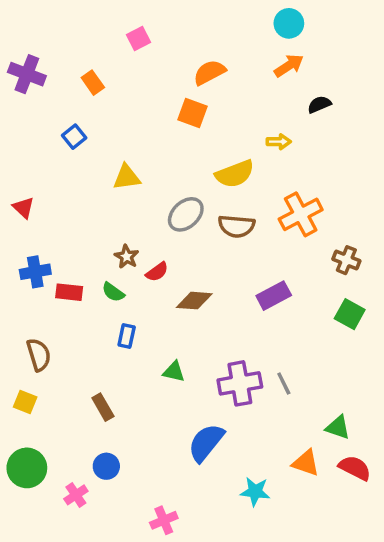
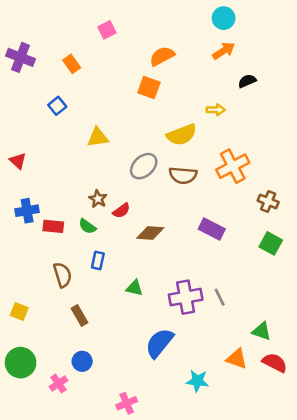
purple rectangle: (274, 296) -> (212, 229), turned 55
brown semicircle: (39, 355) -> (62, 275), moved

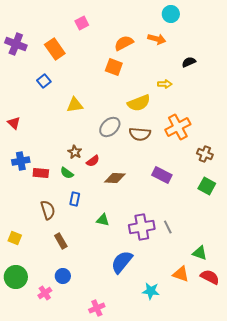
orange arrow: (224, 51) -> (157, 39), moved, turned 48
orange rectangle: (72, 64) -> (55, 49), size x1.5

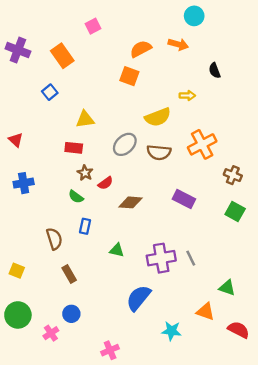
black semicircle: (189, 62) -> (215, 70), turned -88
red rectangle: (41, 173) -> (74, 148), moved
red semicircle: (210, 277) -> (239, 330), moved

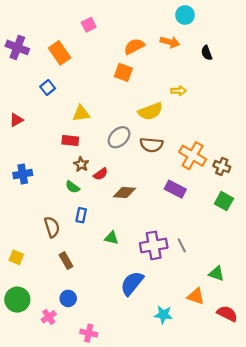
black semicircle: (215, 70) -> (207, 53), moved
red triangle: (16, 140) -> (16, 120), moved, turned 48
orange cross: (202, 144) -> (193, 156), moved, turned -32
pink cross: (110, 350) -> (89, 333), moved, turned 35

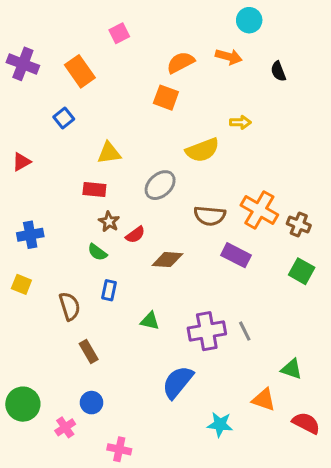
brown semicircle: (151, 145) -> (210, 216), moved
yellow square: (16, 257) -> (21, 284), moved

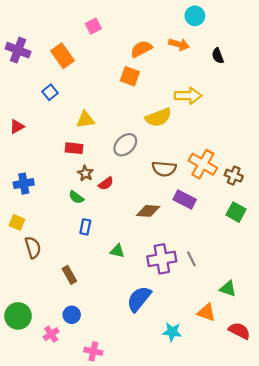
yellow arrow: (240, 122) -> (188, 96), size x1.6
brown diamond: (167, 260) -> (148, 211), moved
brown semicircle: (70, 306) -> (33, 247), moved

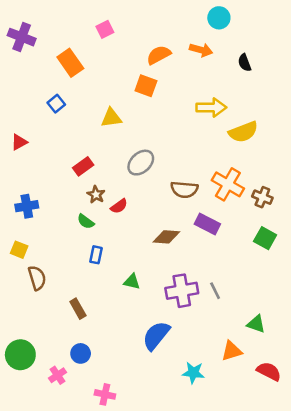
purple cross: (18, 50) -> (22, 37), moved
yellow semicircle: (158, 117) -> (243, 132), moved
yellow triangle: (85, 120) -> (111, 118), moved
red rectangle: (74, 148) -> (83, 166), turned -42
orange triangle: (206, 313) -> (232, 351), turned -36

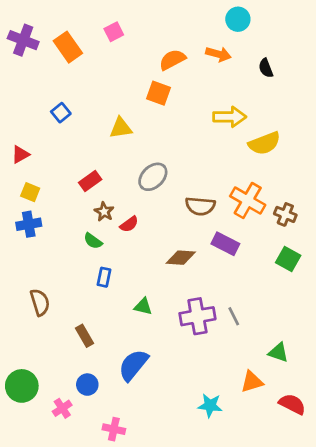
orange rectangle: (70, 63) -> (68, 47), moved
yellow square: (19, 250) -> (30, 192), moved
blue semicircle: (156, 336) -> (133, 365), moved

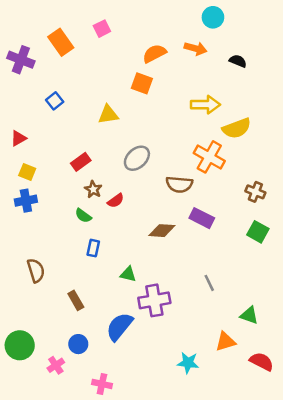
purple cross: (23, 40) -> (21, 60), moved
black semicircle: (266, 68) -> (238, 61), turned 133
orange cross: (248, 200) -> (209, 157), moved
purple cross: (197, 316) -> (154, 300), moved

